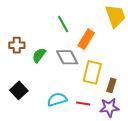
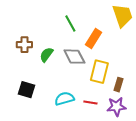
black square: (19, 90) -> (26, 90), turned -30

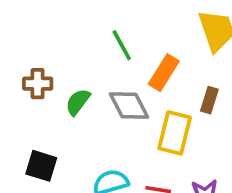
brown rectangle: (118, 85) -> (209, 100), moved

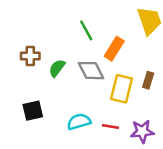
brown rectangle: (209, 100) -> (148, 80), moved
black square: (41, 166) -> (33, 111), turned -30

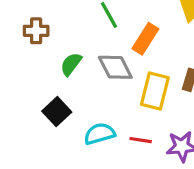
brown cross: (30, 56) -> (36, 31), moved
black square: (33, 111) -> (57, 112), moved, turned -30

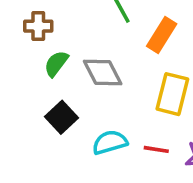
green semicircle: (71, 64) -> (56, 64), moved
gray diamond: (115, 67) -> (103, 73), moved

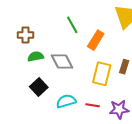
green semicircle: (56, 64) -> (36, 56), turned 42

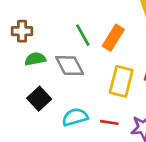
green line: (72, 25) -> (83, 35), moved

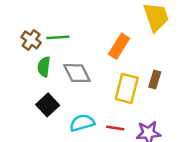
brown cross: (22, 31) -> (31, 40), turned 36
green line: (83, 35) -> (58, 37), moved, turned -65
green semicircle: (35, 59) -> (44, 67), turned -72

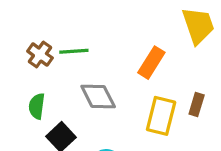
green semicircle: (44, 67) -> (37, 106), moved

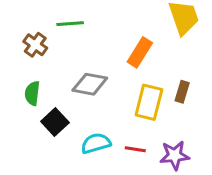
green line: (74, 51) -> (70, 24), moved
gray diamond: (98, 97) -> (90, 84), turned -52

